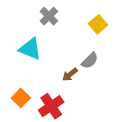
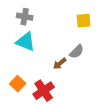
gray cross: (49, 16) -> (25, 17), moved, turned -35
yellow square: (98, 24) -> (84, 21), turned 35

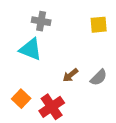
gray cross: (25, 17) -> (41, 21), moved
gray semicircle: (77, 52) -> (99, 77), moved

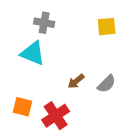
orange square: (21, 99) -> (23, 107), turned -30

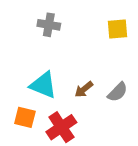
cyan triangle: (33, 53) -> (43, 85), moved

